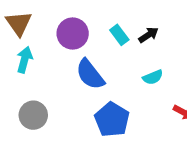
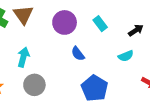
black arrow: (148, 35) -> (136, 30), moved
cyan arrow: (25, 60) -> (23, 57), moved
blue semicircle: (90, 74) -> (78, 54), size x0.6

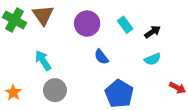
black arrow: (136, 30) -> (152, 32), moved
cyan arrow: (23, 57) -> (43, 60), turned -48

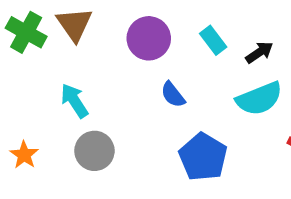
cyan semicircle: (152, 59) -> (259, 99), size x1.6

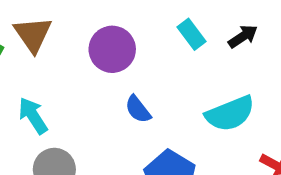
cyan rectangle: (213, 40) -> (191, 34), moved
black arrow: (259, 52) -> (243, 36), moved

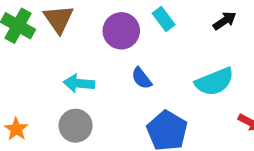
cyan rectangle: (191, 34) -> (164, 19), moved
cyan arrow: (33, 116) -> (79, 83), moved, turned -52

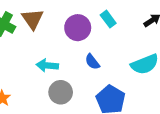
gray circle: (76, 126) -> (61, 92), moved

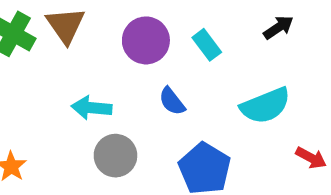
cyan rectangle: (108, 19) -> (207, 45), moved

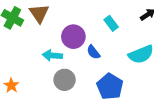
purple circle: (146, 40) -> (73, 37), moved

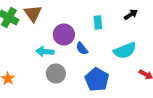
cyan rectangle: (111, 23) -> (98, 22), turned 32

